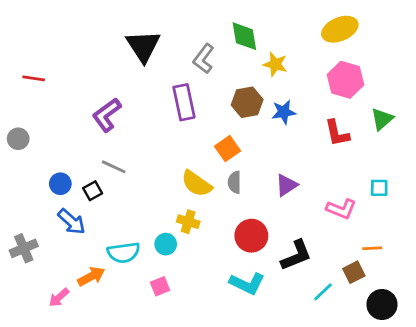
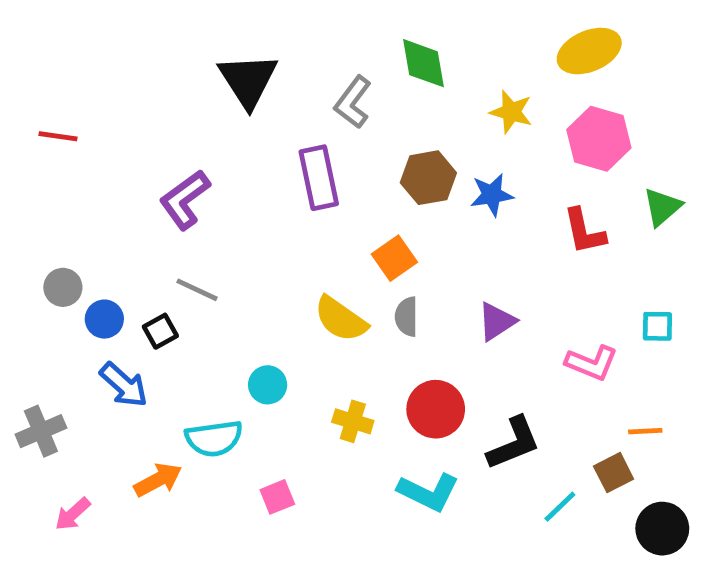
yellow star: (275, 64) -> (511, 112), moved
gray circle: (18, 139) -> (63, 287), moved
yellow cross: (188, 222) -> (353, 421), moved
cyan circle: (166, 244) -> (268, 385), moved
pink arrow: (59, 297) -> (73, 514), moved

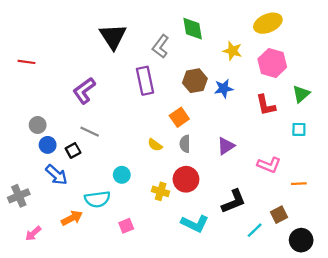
gray circle: (63, 287) -> (38, 125), moved
yellow semicircle: (341, 319) -> (155, 145), size x0.6
cyan square: (657, 326) -> (299, 129), moved
red circle: (436, 409) -> (186, 179), moved
orange line: (645, 431) -> (299, 184), moved

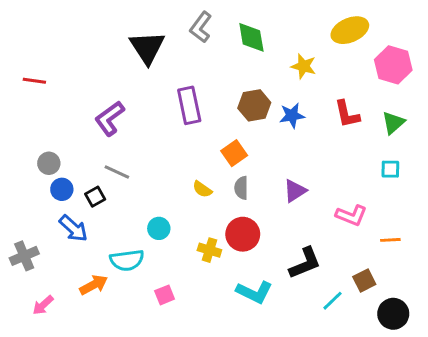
gray L-shape: (161, 46) -> (201, 27), moved
pink hexagon: (272, 63) -> (393, 65), moved
red L-shape: (266, 105) -> (347, 114), moved

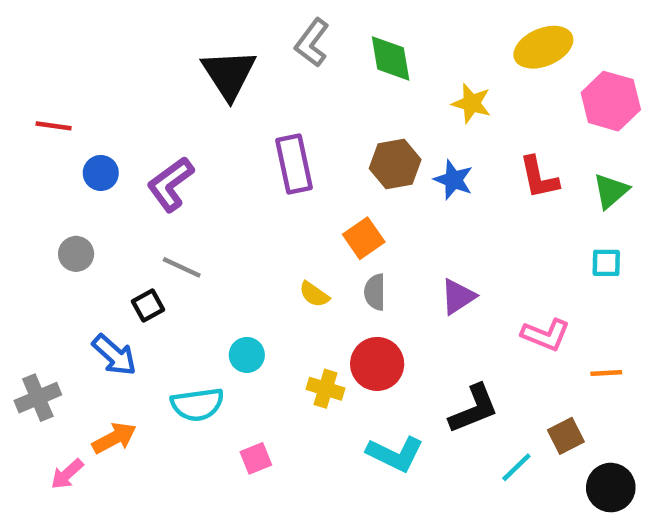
blue star: (292, 116) -> (454, 180), turned 30
blue circle: (62, 189) -> (101, 173), moved
orange arrow: (94, 285) -> (114, 438), moved

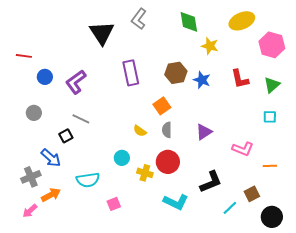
green diamond: (391, 58) -> (189, 22), moved
cyan circle: (247, 355) -> (122, 158), moved
gray cross: (38, 398) -> (31, 177), moved

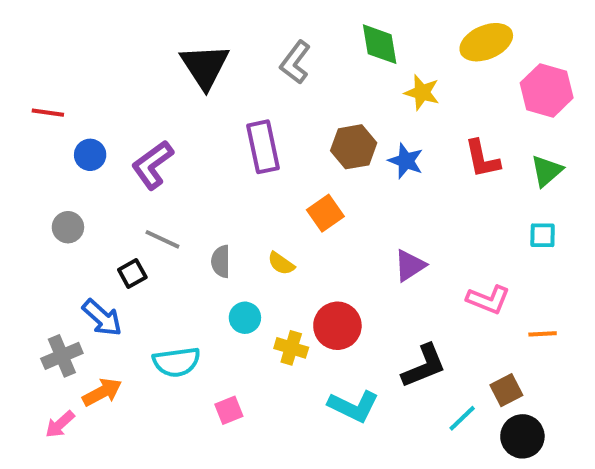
gray L-shape: (139, 19) -> (295, 62), moved
gray semicircle: (167, 130) -> (221, 261), moved
black circle: (272, 217) -> (522, 436), moved

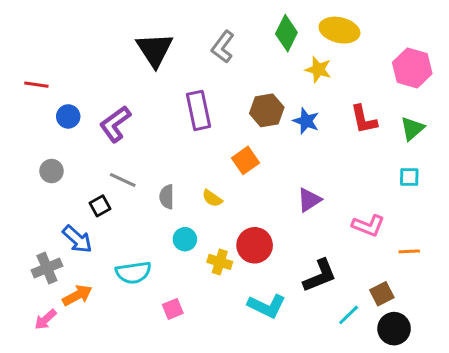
yellow ellipse: (486, 42) -> (339, 30), moved, turned 36
green diamond: (380, 44) -> (286, 33), turned 36

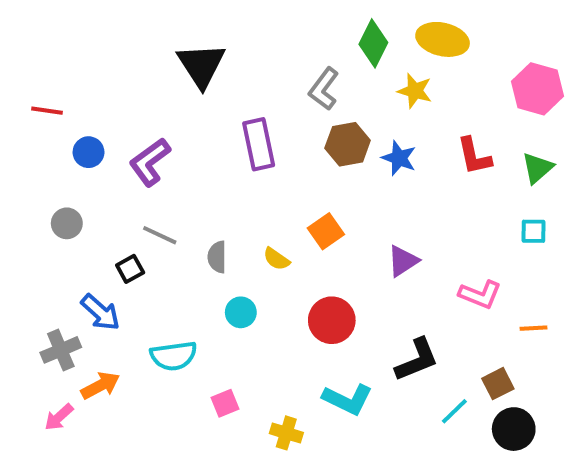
gray L-shape: (223, 47) -> (324, 89), moved
orange square: (246, 160) -> (326, 231), moved
yellow cross: (220, 262) -> (286, 433), moved

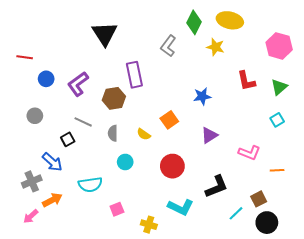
brown hexagon: (348, 144) -> (114, 98), moved
blue star: (399, 158) -> (202, 96), moved, turned -30
cyan square: (533, 231) -> (277, 120), turned -32

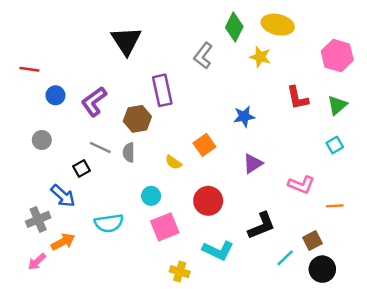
gray semicircle: (113, 133) -> (129, 152), moved
pink square: (117, 209) -> (165, 227), moved, size x1.6

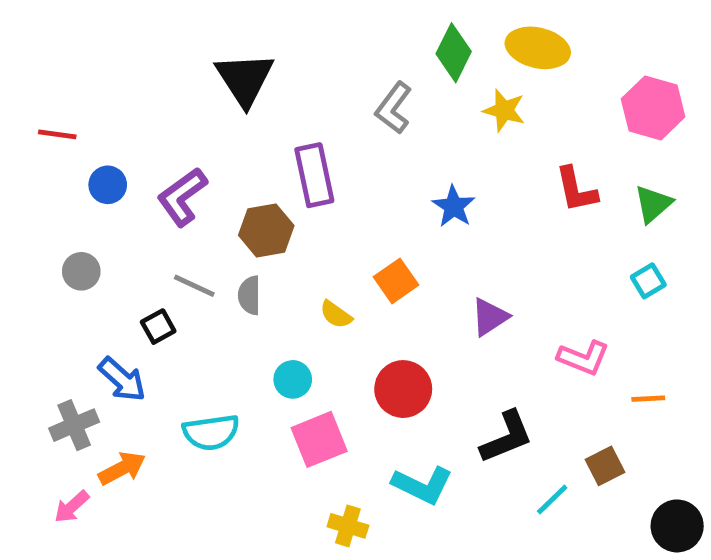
blue star: (244, 116) -> (454, 206), moved, turned -30
black circle: (322, 269) -> (677, 526), moved

